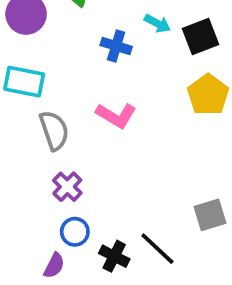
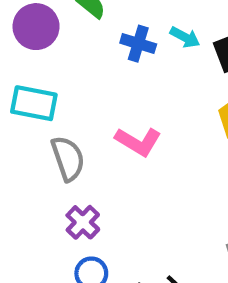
blue cross: (116, 46) -> (138, 44), moved

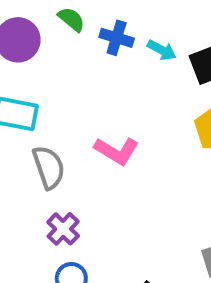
blue cross: (138, 44) -> (117, 38), moved

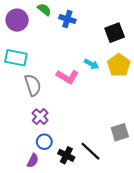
cyan arrow: (162, 50) -> (91, 64), moved

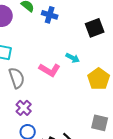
yellow pentagon: (119, 65) -> (99, 79), moved
gray square: (120, 132) -> (100, 123), turned 30

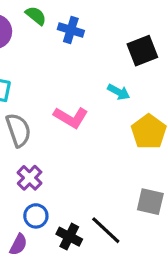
cyan arrow: (73, 58) -> (119, 92), moved

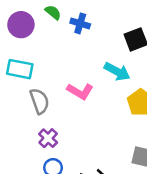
cyan arrow: (119, 92) -> (117, 72), size x1.5

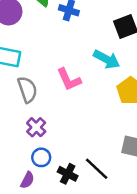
pink L-shape: (80, 91) -> (69, 79), turned 35

